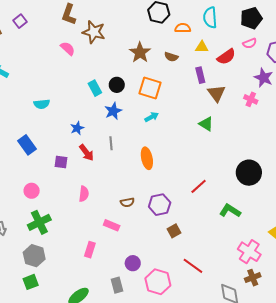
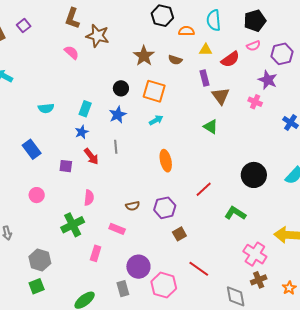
cyan rectangle: (95, 88) -> (85, 109), moved, turned 49
orange ellipse: (147, 158) -> (166, 161), moved
green cross: (39, 222) -> (73, 225), moved
purple circle: (133, 263) -> (138, 267), size x1.5

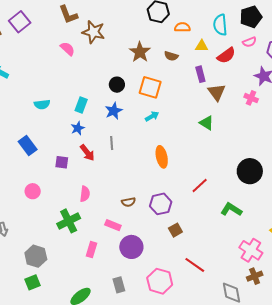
brown L-shape: (72, 18) -> (68, 15), turned -40
cyan semicircle: (214, 20) -> (220, 25), moved
purple square: (24, 26) -> (20, 22), size x1.5
purple circle: (138, 267) -> (131, 247), moved

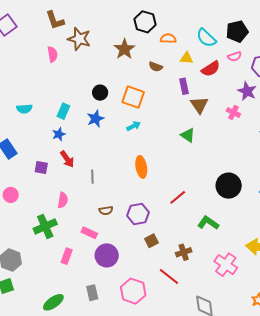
cyan semicircle: (220, 25) -> (206, 38), turned -45
pink semicircle: (67, 49) -> (52, 54), turned 35
brown star: (140, 52) -> (124, 49), moved
gray line: (112, 143) -> (92, 177), moved
brown cross: (255, 276) -> (184, 252), moved

